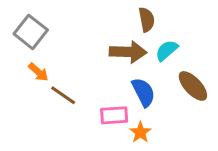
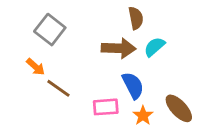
gray square: (31, 32) -> (50, 30), moved
brown ellipse: (193, 86) -> (179, 108), moved
orange star: (140, 132) -> (143, 116), moved

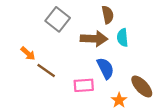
gray square: (50, 30) -> (58, 19), moved
cyan semicircle: (154, 47) -> (122, 38), turned -54
orange star: (143, 116) -> (119, 100), moved

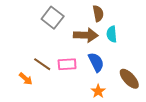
orange arrow: (28, 53) -> (26, 79), moved
pink rectangle: (84, 85) -> (67, 64), moved
orange star: (119, 100) -> (98, 91), moved

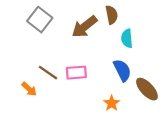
gray square: (53, 18) -> (40, 20), moved
brown arrow: (86, 35) -> (85, 27), moved, turned 140
blue semicircle: (96, 62) -> (122, 70), moved

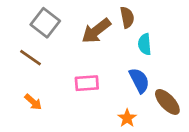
brown line: (48, 73) -> (30, 58), moved

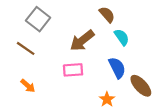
brown semicircle: (127, 17) -> (107, 15), turned -30
brown arrow: (96, 31) -> (82, 41), moved
cyan semicircle: (145, 44) -> (122, 37), turned 150

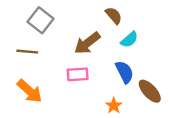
cyan semicircle: (122, 37) -> (129, 40), turned 84
brown line: (26, 48) -> (27, 52), turned -30
orange arrow: (28, 86) -> (30, 91), size x1.6

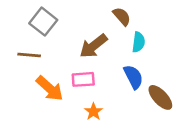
cyan semicircle: (129, 40) -> (139, 42), turned -42
orange arrow: (30, 91) -> (50, 88), moved
orange star: (114, 106) -> (93, 112), moved

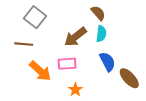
cyan semicircle: (139, 42) -> (101, 34), moved

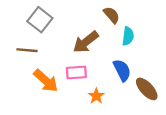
cyan semicircle: (101, 34) -> (128, 36), moved
orange star: (75, 90) -> (96, 96), moved

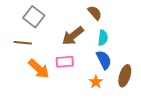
cyan semicircle: (128, 36) -> (103, 38), moved
brown ellipse: (147, 89) -> (125, 76), turned 60
orange star: (96, 96) -> (96, 82), moved

